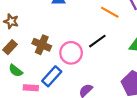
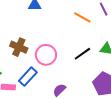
black line: (97, 41) -> (82, 54), moved

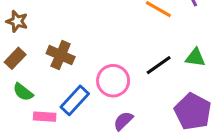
pink circle: (46, 55) -> (113, 81), moved

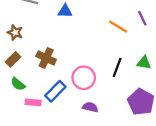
black line: (159, 65) -> (117, 67), turned -36
purple semicircle: (123, 121) -> (90, 107), turned 56

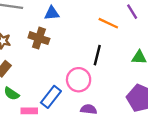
brown cross: (46, 58) -> (39, 38), moved
black line: (117, 67) -> (97, 55), moved

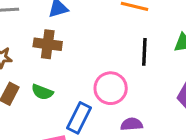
black line: (97, 55) -> (144, 52), moved
green semicircle: (12, 94) -> (42, 92), moved

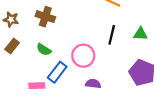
green semicircle: (42, 92) -> (44, 50), moved

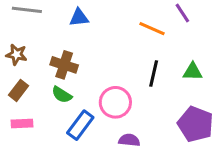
brown cross: (45, 17) -> (64, 65), moved
pink rectangle: (37, 86) -> (22, 123), moved

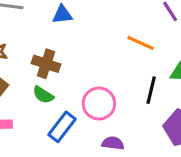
orange line: (152, 29) -> (141, 43), moved
black line: (154, 74) -> (151, 90), moved

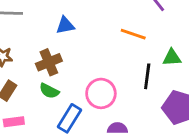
blue triangle: (62, 15) -> (65, 25), moved
brown cross: (46, 64) -> (49, 62), turned -35

